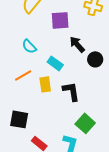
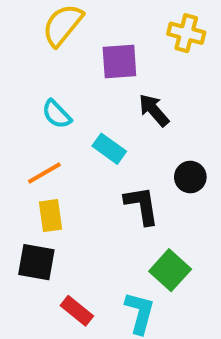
black circle: (95, 59) -> (190, 177), moved
yellow rectangle: (45, 84) -> (51, 216), moved

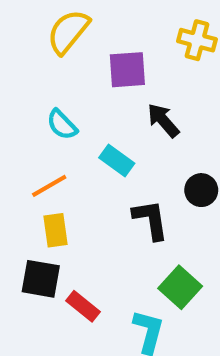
red rectangle: (77, 311) -> (83, 306), moved

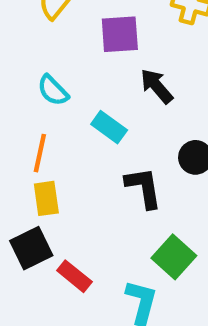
orange line: (49, 186) -> (40, 153), turned -48
black square: (41, 279) -> (31, 248), turned -36

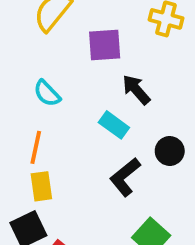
cyan rectangle: (109, 127) -> (114, 125), moved
black L-shape: (144, 188) -> (125, 177), turned -120

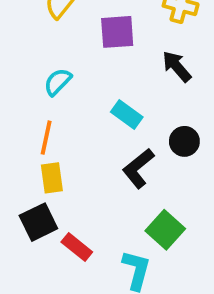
black arrow: (136, 90) -> (177, 66), moved
cyan semicircle: (47, 93) -> (58, 82), turned 88

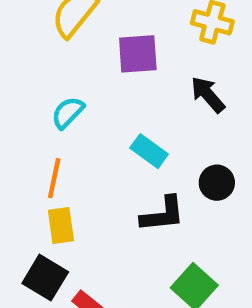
black L-shape: (138, 168) -> (163, 214), turned -147
black square: (38, 222) -> (45, 278), turned -33

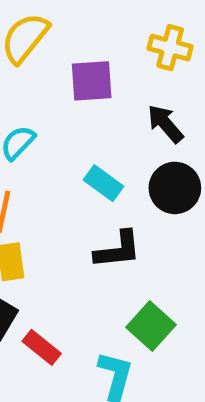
black circle: (217, 183) -> (175, 188), moved, size x1.4

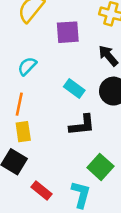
red rectangle: (42, 347) -> (42, 191), moved

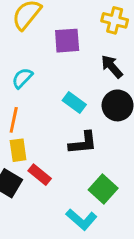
red rectangle: (42, 191) -> (40, 175), moved
cyan L-shape: (81, 194) -> (81, 219), turned 116

